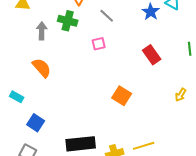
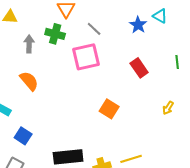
pink square: (99, 44) -> (86, 57), size x2.0

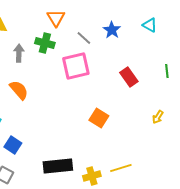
blue star: (138, 25) -> (112, 30), moved

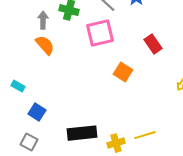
orange semicircle: (19, 90) -> (45, 45), moved
orange square: (99, 118) -> (123, 72), moved

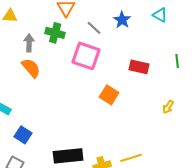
pink square: (100, 33) -> (86, 56), turned 32
red rectangle: (153, 44) -> (139, 67), turned -42

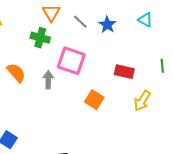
gray line: (94, 28) -> (80, 22), moved
gray arrow: (29, 43) -> (48, 80), moved
yellow arrow: (168, 107) -> (142, 101), moved, size x1.5

